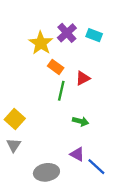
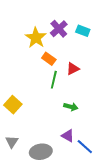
gray triangle: (14, 145) -> (12, 142), moved

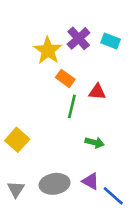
red triangle: (73, 69) -> (97, 92), turned 32
gray ellipse: (41, 152) -> (55, 184), moved

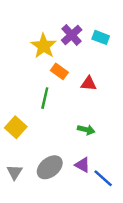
green line: (72, 106) -> (45, 98), moved
gray ellipse: (55, 184) -> (50, 167), turned -30

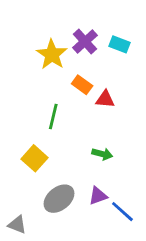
orange rectangle: (59, 71) -> (82, 85), moved
yellow square: (16, 127) -> (35, 158), moved
purple triangle: (82, 165) -> (98, 196), turned -49
gray triangle: (15, 172) -> (17, 225), moved, turned -42

